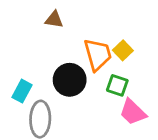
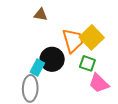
yellow square: (123, 50) -> (92, 37), size x1.6
cyan rectangle: (22, 91) -> (37, 68), moved

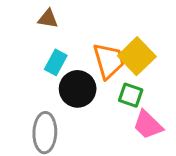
brown triangle: (41, 15) -> (48, 19), moved
cyan rectangle: (37, 68) -> (56, 62), moved

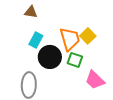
yellow square: (137, 56) -> (88, 36), size x0.7
green square: (131, 95) -> (75, 60), moved

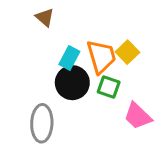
brown triangle: (31, 12) -> (45, 17), turned 32
cyan rectangle: (36, 40) -> (69, 58), moved

